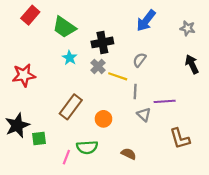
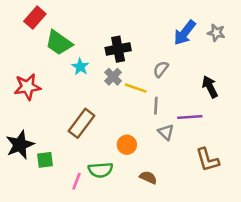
blue arrow: (146, 21) -> (185, 33), moved
green trapezoid: (64, 27) -> (59, 43), moved
black arrow: (192, 64) -> (210, 87), moved
orange circle: (103, 119) -> (127, 145), moved

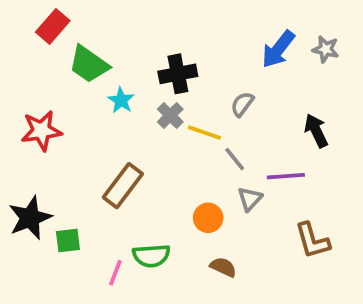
gray line: (156, 106) -> (235, 159), turned -42
gray triangle: (166, 132) -> (250, 199), turned 30
orange circle: (127, 145) -> (208, 218), moved

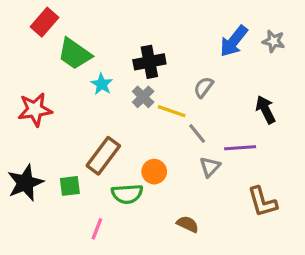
orange circle: (208, 218) -> (154, 172), moved
green square: (68, 241) -> (70, 186), moved
green semicircle: (151, 256) -> (127, 194), moved

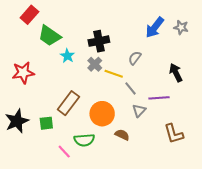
orange circle: (154, 172) -> (102, 114), size x1.5
green semicircle: (127, 194) -> (84, 140), moved
brown semicircle: (188, 224) -> (122, 135), moved
pink line: (97, 229) -> (64, 152), turned -64

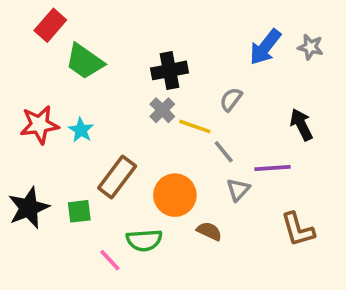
cyan star: (67, 56) -> (81, 130), moved

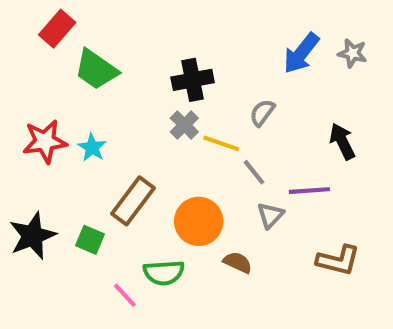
green square: (79, 211) -> (90, 240), turned 30
brown L-shape: (298, 229) -> (338, 260), turned -60

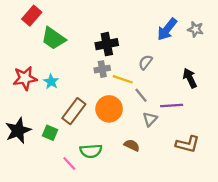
gray cross: (184, 125) -> (102, 69), turned 35
orange circle: (199, 221) -> (109, 109), moved

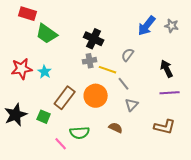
red rectangle: (32, 16) -> (28, 14), turned 66
black cross: (107, 44) -> (94, 39), turned 36
purple line: (172, 105) -> (170, 93), moved

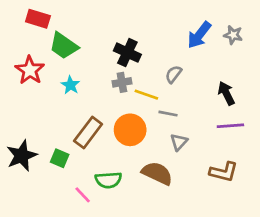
red star: (22, 69) -> (30, 70), moved, turned -30
cyan star: (45, 72) -> (70, 85), moved
gray line: (124, 84) -> (168, 114), turned -40
brown semicircle: (116, 128) -> (157, 173), size x1.6

